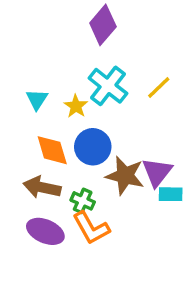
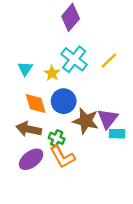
purple ellipse: (45, 231) -> (31, 159), turned -60

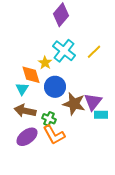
cyan triangle: (25, 69) -> (22, 89), moved
orange diamond: (36, 103) -> (31, 75), moved

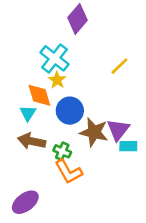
cyan cross: (64, 51) -> (55, 58), moved
purple ellipse: (27, 137) -> (25, 202), moved

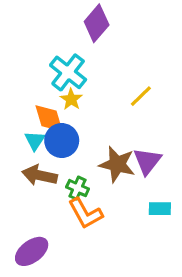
yellow line: (119, 66) -> (141, 96), moved
blue circle: (70, 111) -> (62, 141), moved
cyan rectangle: (128, 146) -> (160, 209), moved

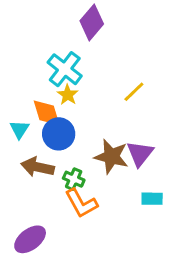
cyan triangle: (35, 141) -> (19, 129), moved

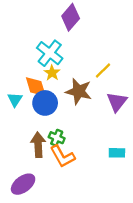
purple triangle: (140, 153) -> (117, 102), moved
brown star: (111, 157) -> (79, 91), moved
brown arrow: (38, 167) -> (38, 145), moved, turned 75

